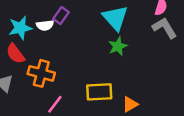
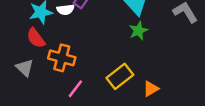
yellow rectangle: (99, 92) -> (120, 76), turned -35

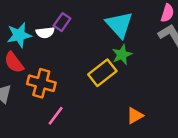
yellow rectangle: (120, 76) -> (102, 73), moved

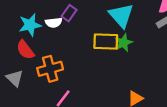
yellow rectangle: (102, 73) -> (106, 42), moved, turned 40
orange cross: (41, 83) -> (50, 69), turned -30

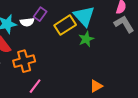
yellow rectangle: (106, 42) -> (65, 25), moved, turned -35

